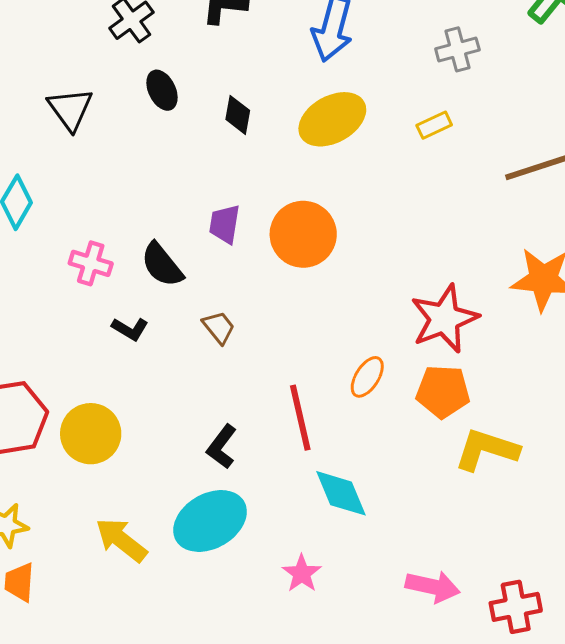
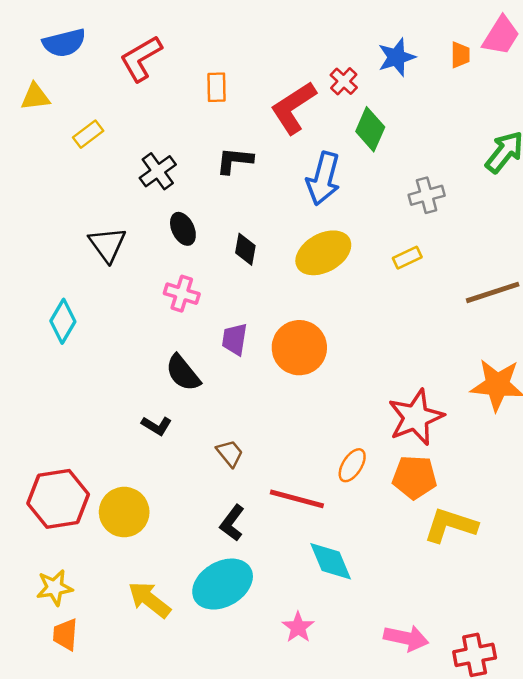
pink cross: (91, 263) -> (182, 294), moved
brown trapezoid: (219, 327) -> (230, 453), moved
red line: (300, 418) -> (297, 499), turned -62

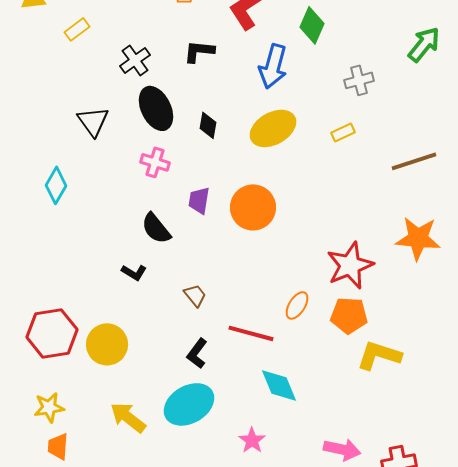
black ellipse: (183, 229) -> (156, 108), size x1.6

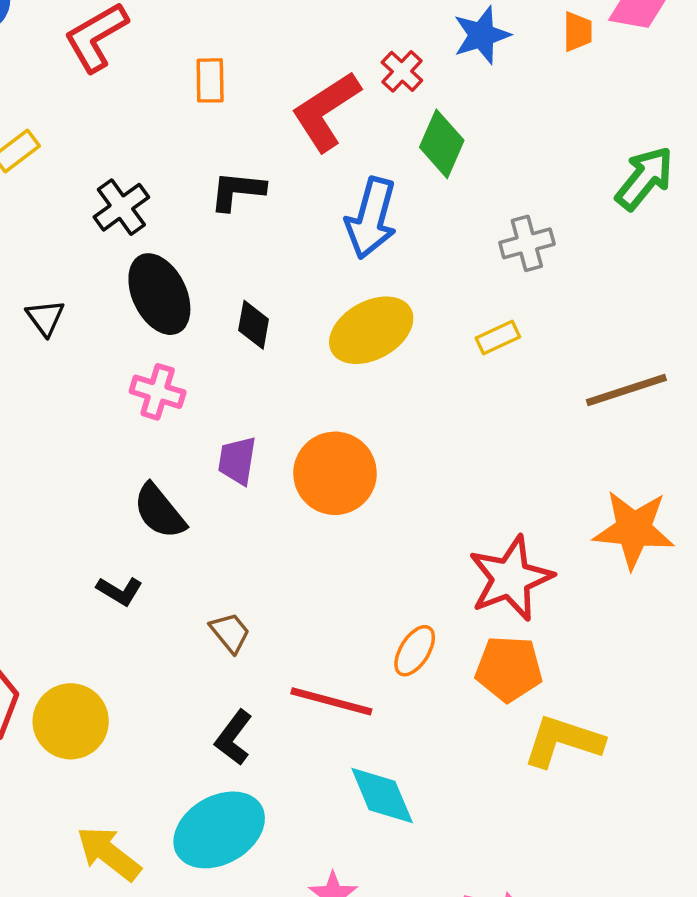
black triangle: (93, 121) -> (45, 318), size x0.7

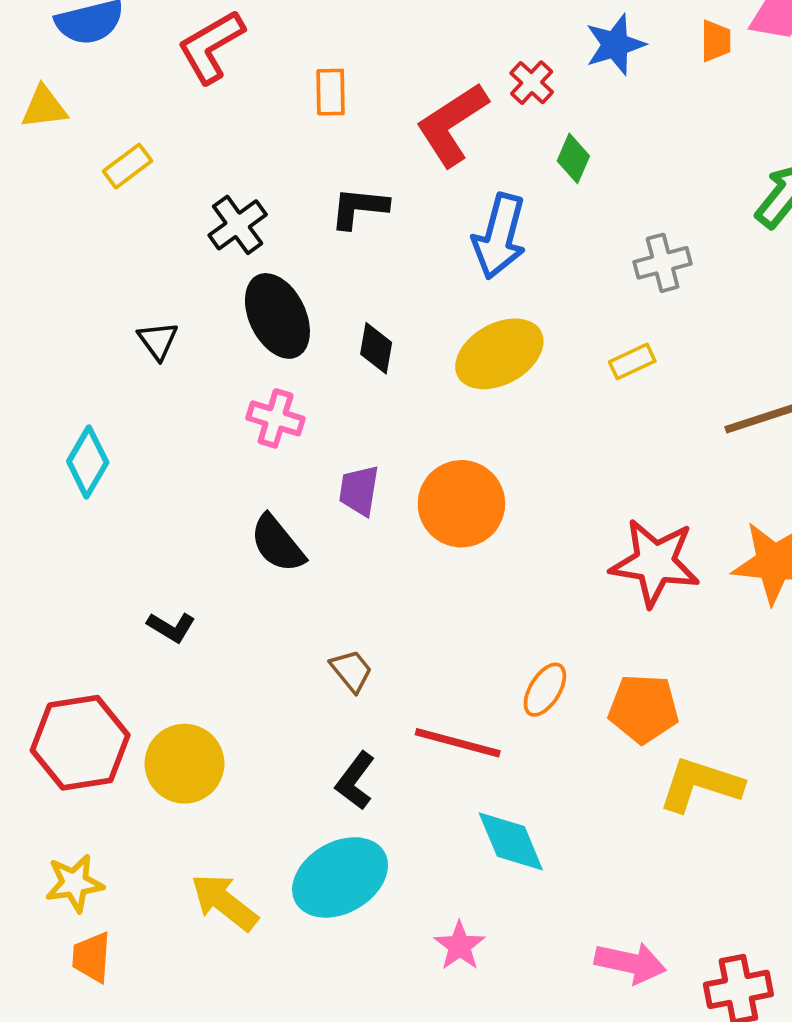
green diamond: (442, 144) -> (573, 158), size x0.7
red star: (511, 578) -> (655, 563), moved, turned 30
black L-shape: (120, 591) -> (171, 627), moved

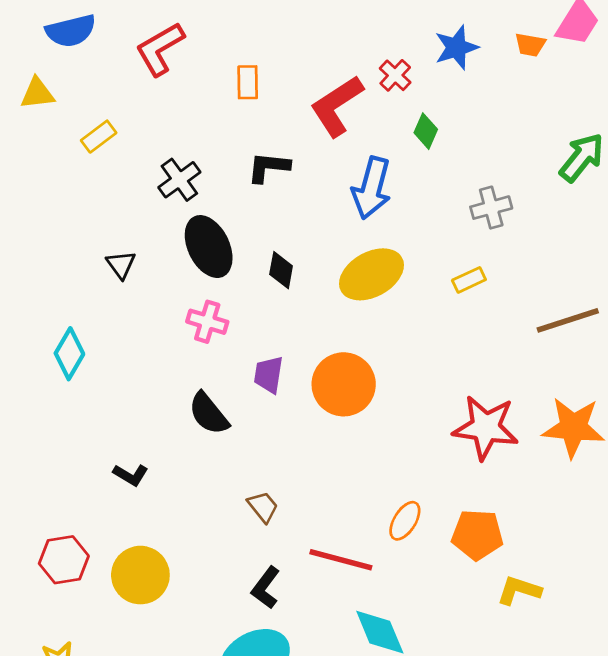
orange trapezoid: (716, 41) -> (530, 45), turned 100
red hexagon: (80, 743) -> (64, 560), size x0.7
yellow L-shape: (700, 785) -> (519, 590), size x0.7

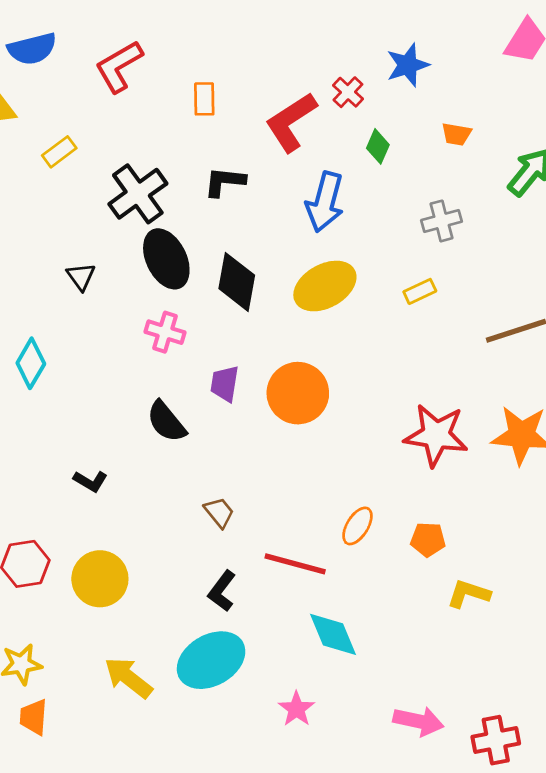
orange trapezoid: (530, 45) -> (456, 134), moved
black cross: (179, 180) -> (138, 194), size x1.4
black diamond: (281, 270) -> (237, 282), size x1.6
orange pentagon: (477, 535) -> (428, 539), size x0.7

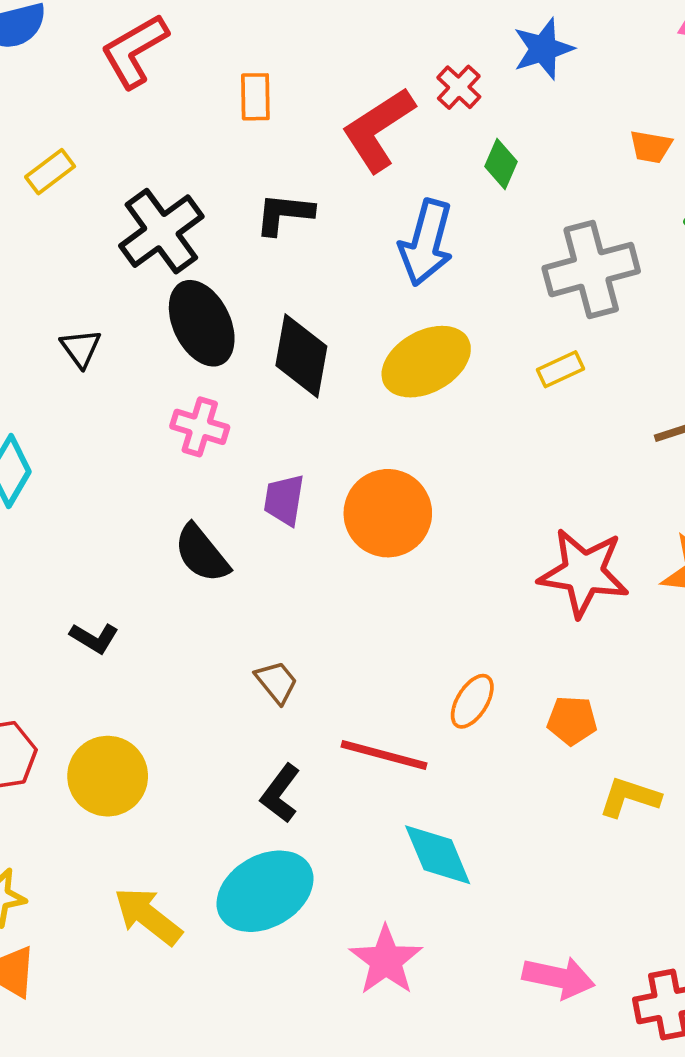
orange trapezoid: (456, 134) -> (651, 147), moved
gray cross: (442, 221) -> (591, 270), size x1.6
pink star: (296, 709) -> (386, 960), size x1.4

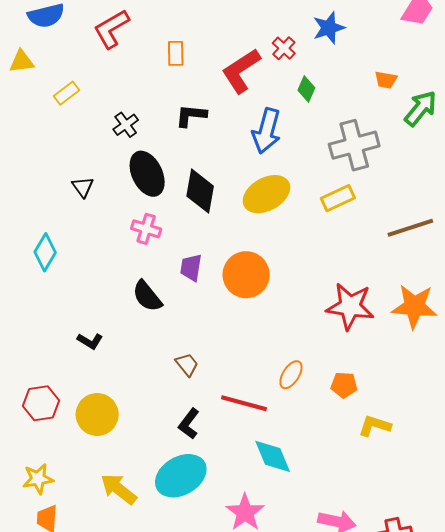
black cross: (161, 231) -> (126, 125), size x0.6
yellow rectangle: (561, 369) -> (338, 198), size x1.4

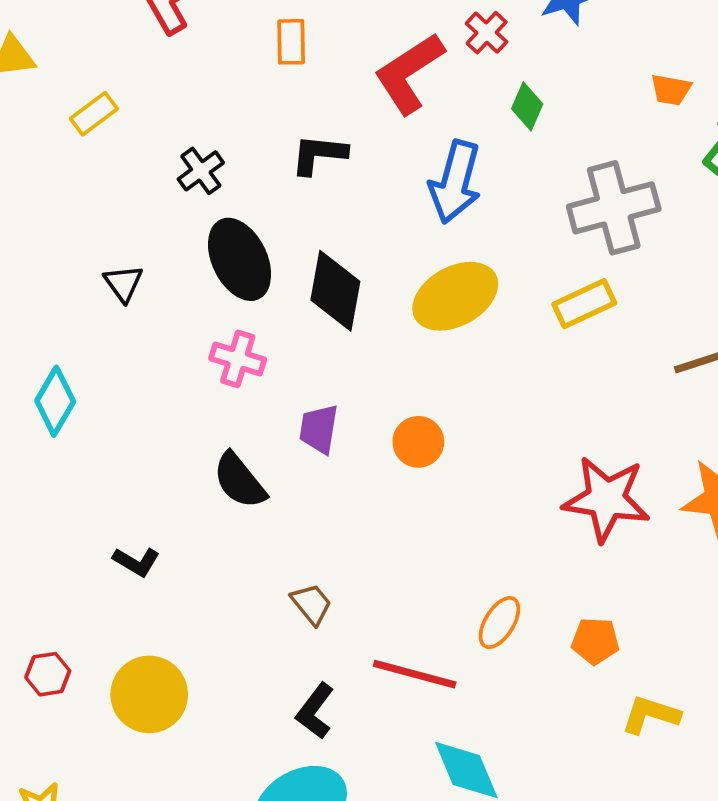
orange circle: (246, 275) -> (418, 442), size x0.6
red hexagon: (41, 403) -> (48, 674), size x0.7

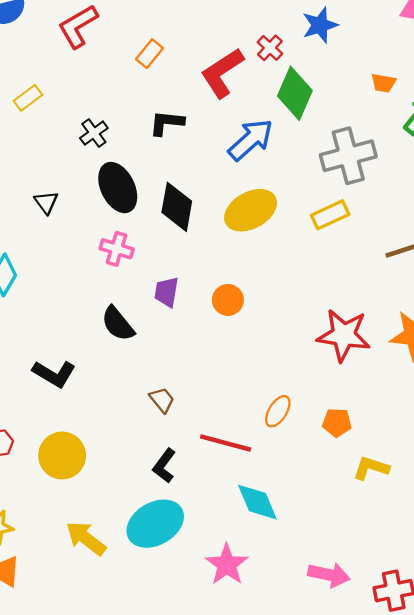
orange rectangle: (291, 42) -> (150, 54), turned 40
green diamond: (527, 106) -> (295, 93), size x1.8
blue arrow: (455, 182) -> (251, 140), turned -147
black L-shape: (136, 562) -> (54, 374), size x1.5

